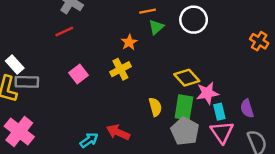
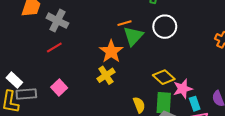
green triangle: (156, 27) -> (133, 36), size x1.5
orange star: (129, 42) -> (111, 51), size x1.6
pink square: (78, 74) -> (59, 88), moved

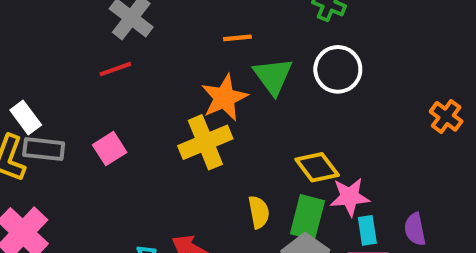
orange line: (124, 23) -> (237, 38), moved
green triangle: (133, 36) -> (273, 76), turned -30
yellow cross: (106, 75) -> (205, 142), size x1.4

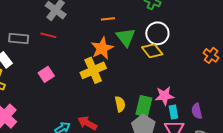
red line: (115, 69) -> (48, 35), turned 35
gray rectangle: (44, 149) -> (19, 38), moved
yellow diamond: (317, 167) -> (152, 51), moved

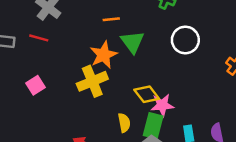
white circle: (157, 33) -> (185, 40), moved
yellow diamond: (152, 51) -> (147, 94), moved
pink star: (164, 96) -> (162, 105), moved

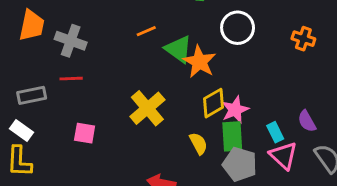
orange star: (104, 55) -> (199, 62), moved
pink square: (35, 85) -> (85, 133), turned -30
yellow diamond: (147, 94) -> (214, 103), turned -65

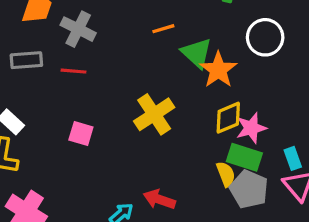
gray rectangle: (32, 95) -> (26, 60), moved
green rectangle: (232, 136) -> (244, 157), turned -76
yellow semicircle: (198, 143) -> (226, 174), moved

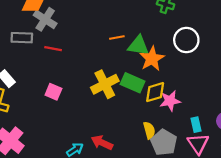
gray cross: (78, 29) -> (45, 19), moved
orange line: (163, 29) -> (117, 37), moved
green triangle: (197, 53) -> (138, 46), turned -40
green rectangle: (244, 157) -> (133, 83), moved

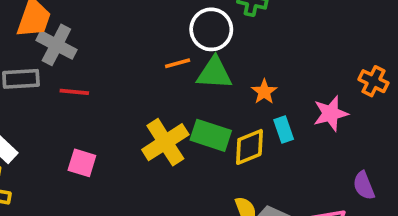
white circle: (186, 40) -> (211, 29), moved
orange star: (152, 59) -> (264, 92), moved, size x0.6
pink star: (170, 101) -> (331, 113), moved
cyan rectangle: (196, 125) -> (284, 130), moved

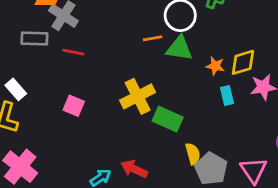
orange star: (264, 92) -> (215, 66), turned -30
green rectangle: (211, 135) -> (168, 119), moved
yellow diamond: (249, 147) -> (243, 62), moved

